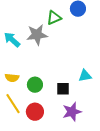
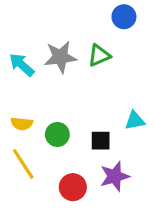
green triangle: (54, 18) -> (99, 55), moved
red circle: (35, 112) -> (73, 187), moved

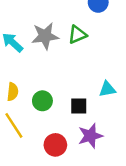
yellow semicircle: (22, 124) -> (13, 92), turned -90

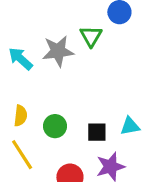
green triangle: (77, 35) -> (91, 36), moved, turned -36
cyan triangle: (107, 89) -> (130, 126), moved

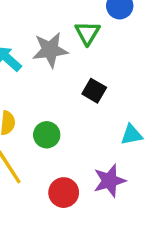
black square: (97, 132) -> (94, 91), moved, turned 30

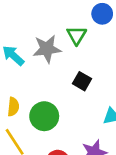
green circle: (47, 135) -> (44, 116), size x1.4

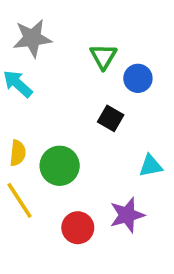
blue circle: (102, 14) -> (138, 78), moved
gray star: (47, 49) -> (32, 38), moved

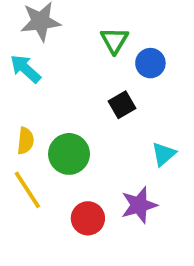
black square: (111, 118) -> (122, 105), turned 30
cyan triangle: (151, 166) -> (164, 154), turned -30

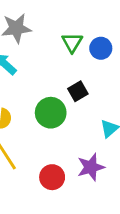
blue circle: (150, 63) -> (101, 48), moved
green circle: (69, 154) -> (51, 113), moved

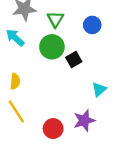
green triangle: (72, 43) -> (55, 19), moved
green circle: (51, 113) -> (52, 47), moved

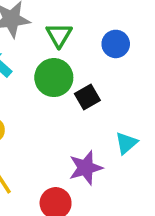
purple star: (84, 120) -> (86, 168), moved

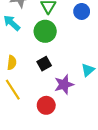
black square: (87, 97) -> (44, 64), moved

